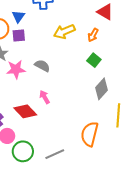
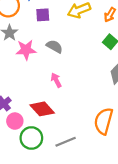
purple square: (19, 36) -> (43, 15), moved
red diamond: (25, 111) -> (42, 109), moved

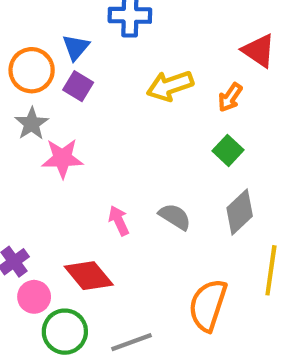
purple square: (43, 15) -> (78, 86), moved, turned 32
gray semicircle: (54, 46) -> (175, 217), moved

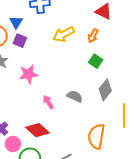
pink star: (62, 158) -> (28, 74), moved

